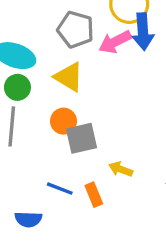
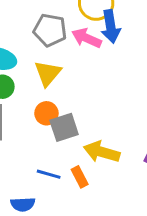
pink arrow: (115, 42) -> (86, 38), turned 56
yellow triangle: (69, 77) -> (48, 73), turned 44
yellow arrow: (121, 169) -> (102, 152), size x1.6

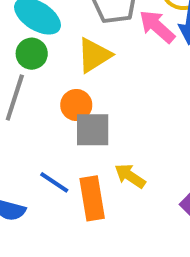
yellow arrow: (102, 152) -> (130, 176), size x0.7
orange rectangle: (80, 177) -> (92, 198), size x1.5

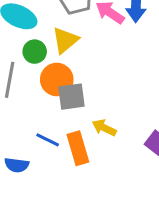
green circle: (32, 54) -> (35, 52), moved
orange circle: (76, 105) -> (57, 79), size x1.4

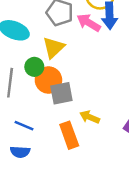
green circle: (35, 52) -> (34, 67), moved
blue line: (48, 140) -> (24, 126), moved

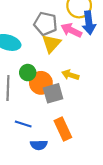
yellow triangle: (53, 48) -> (51, 44), moved
yellow arrow: (90, 117) -> (70, 75), moved
blue semicircle: (20, 152) -> (39, 145), moved

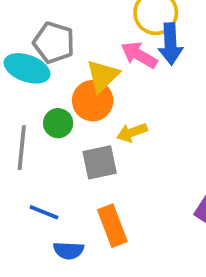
gray pentagon: (46, 24) -> (54, 43), moved
yellow arrow: (70, 75) -> (132, 132), turned -42
orange circle: (41, 83) -> (93, 101), moved

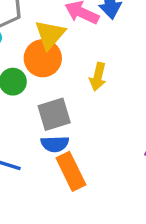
yellow arrow: (132, 132) -> (98, 77), moved, turned -52
blue semicircle: (69, 250) -> (55, 144), moved

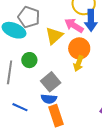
orange circle: (43, 58) -> (79, 48), moved
gray square: (54, 114) -> (51, 82), turned -30

